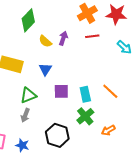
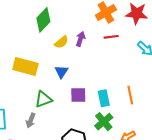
yellow semicircle: (45, 41) -> (61, 42), turned -80
orange line: (110, 91) -> (130, 95), turned 36
gray arrow: (25, 115) -> (31, 120), moved

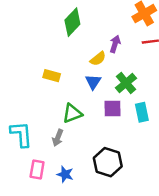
yellow semicircle: (61, 42) -> (98, 59), moved
yellow rectangle: (25, 66) -> (52, 76), size x0.6
green cross: (104, 122) -> (126, 83), moved

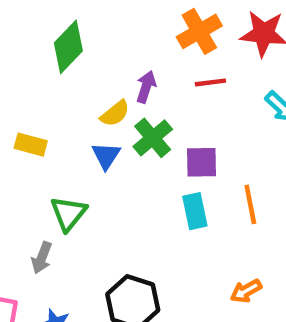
green cross: (126, 83) -> (153, 138), moved
purple square: (113, 109) -> (202, 162), moved
green triangle: (72, 113) -> (68, 213), turned -30

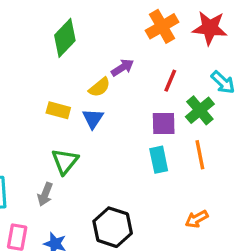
red line: (210, 82) -> (170, 81), moved, turned -60
purple arrow: (146, 87) -> (122, 67), turned 40
green cross: (153, 138) -> (200, 110), moved
yellow rectangle: (31, 145) -> (58, 110), moved

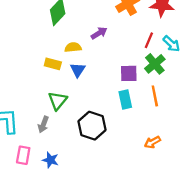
red line: (170, 81) -> (149, 40), moved
yellow semicircle: (99, 87) -> (73, 47), moved, turned -147
black hexagon: (113, 227) -> (92, 126), moved

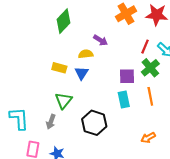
purple arrow: (99, 33) -> (101, 40), turned 64
yellow semicircle: (73, 47) -> (86, 54), moved

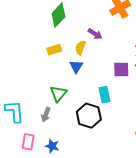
yellow semicircle: (86, 54) -> (80, 48), turned -64
yellow rectangle: (59, 68) -> (54, 50), moved, turned -32
cyan rectangle: (124, 100) -> (105, 95), moved

